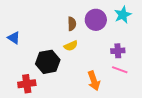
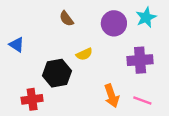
brown semicircle: (72, 24) -> (66, 19), moved, turned 144
purple cross: (118, 51) -> (140, 60), size x1.5
pink line: (120, 70) -> (142, 100), moved

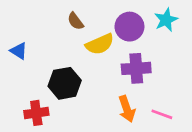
yellow semicircle: (84, 54) -> (100, 44), moved, size x1.5
purple cross: (140, 60) -> (136, 68), moved

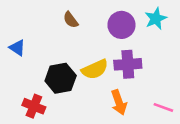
yellow semicircle: (100, 44) -> (95, 69), moved
red cross: (36, 113) -> (34, 106), turned 30
pink line: (162, 114) -> (163, 107), moved

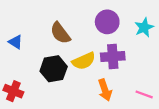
cyan star: (156, 19) -> (144, 27), moved
brown semicircle: (71, 20) -> (60, 33), moved, size x1.5
red cross: (34, 106) -> (13, 91), moved

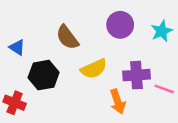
purple cross: (113, 56) -> (137, 75), moved
black hexagon: (54, 69) -> (44, 75), moved
pink line: (144, 94) -> (164, 89), moved

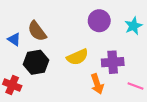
brown semicircle: (67, 37) -> (37, 31), moved
pink line: (164, 89) -> (135, 86), moved

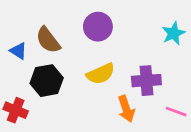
purple circle: (99, 21) -> (98, 27), moved

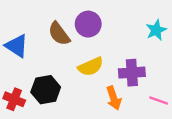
brown semicircle: (48, 40) -> (59, 34), moved
blue triangle: (18, 51) -> (17, 46), size x1.5
black hexagon: (47, 81) -> (46, 90), moved

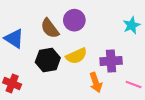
black hexagon: (46, 90) -> (48, 60), moved

